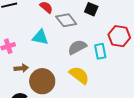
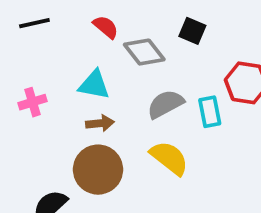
brown arrow: (21, 68) -> (100, 123), moved

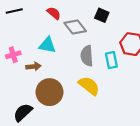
gray semicircle: (165, 104) -> (87, 56), turned -66
brown arrow: (100, 123) -> (34, 67), moved

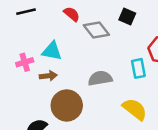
cyan triangle: (47, 45) -> (52, 51), moved
gray semicircle: (87, 56) -> (100, 78), moved, turned 84
yellow semicircle: (89, 86) -> (135, 109), moved

